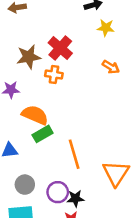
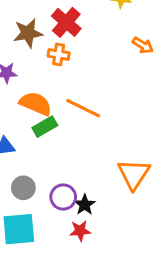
orange arrow: (111, 67) -> (143, 45), moved
orange line: (74, 154) -> (83, 108), moved, turned -48
black star: (75, 198) -> (85, 205), turned -30

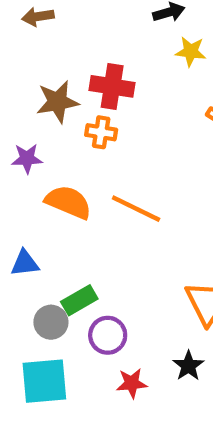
red cross: (66, 22) -> (112, 86), turned -32
green rectangle: (45, 127) -> (79, 300), moved
black star: (85, 205) -> (188, 366), moved

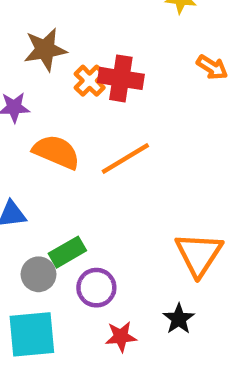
red cross: (112, 86) -> (121, 78), moved
orange cross: (101, 132) -> (90, 81), turned 36
orange line: (136, 209) -> (125, 159), turned -57

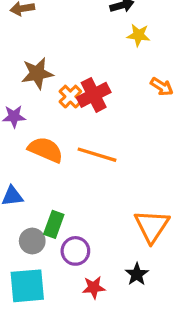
red cross: (121, 78) -> (94, 95), turned -36
orange line: (125, 159) -> (97, 155), turned 48
green rectangle: (67, 252) -> (54, 224), turned -40

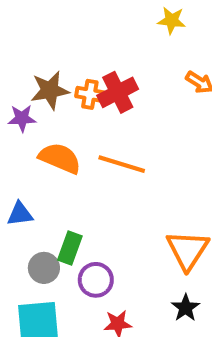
brown star: (37, 73) -> (50, 90), moved
orange cross: (70, 97) -> (90, 94), turned -35
black star: (137, 274) -> (186, 308), moved

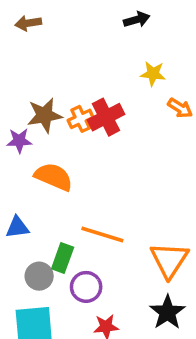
yellow star: (172, 20) -> (153, 74), moved
orange cross: (90, 94) -> (81, 119), turned -35
orange line: (122, 164) -> (102, 235), moved
black star: (186, 308) -> (167, 312), size x1.4

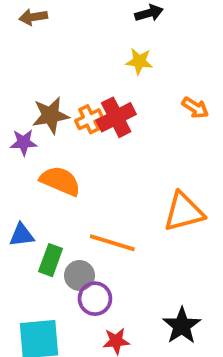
yellow star: (153, 74) -> (139, 61), moved
green rectangle: (63, 258) -> (51, 260), moved
orange triangle: (169, 260) -> (184, 212), moved, turned 42
gray circle: (39, 276) -> (79, 275), moved

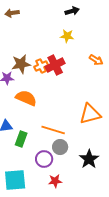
gray circle: (79, 275) -> (60, 147), moved
black star: (182, 326) -> (89, 159), moved

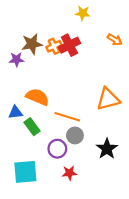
orange semicircle: (26, 98) -> (37, 97), moved
green rectangle: (21, 139) -> (32, 127), turned -56

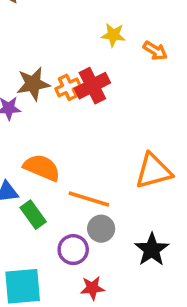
orange arrow: (115, 40) -> (155, 51), moved

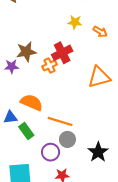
orange cross: (68, 87) -> (49, 65), moved
orange triangle: (153, 171) -> (99, 77), moved

